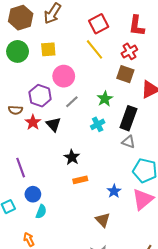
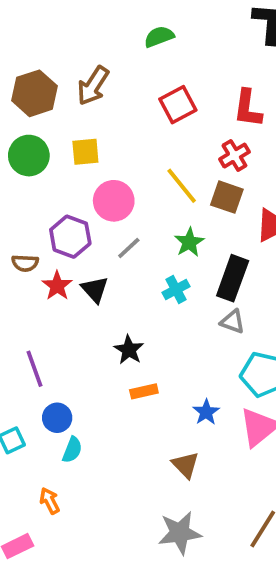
yellow line: (95, 49) -> (182, 186), moved

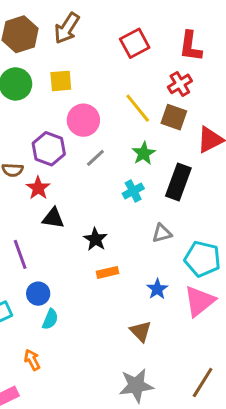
black triangle: (95, 289) -> (53, 218), moved, turned -40
gray triangle: (233, 322) -> (162, 233), moved, turned -35

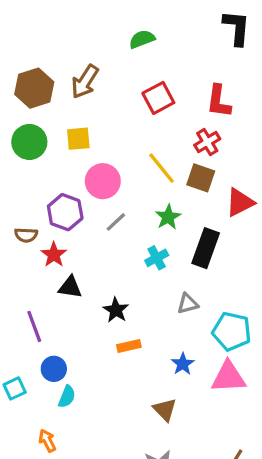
pink triangle: (200, 301) -> (228, 377), turned 36

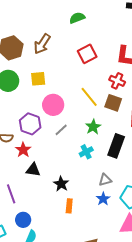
red cross: (207, 142) -> (117, 81), turned -35
orange rectangle: (129, 346) -> (69, 206), turned -72
blue star: (183, 364) -> (103, 199), moved

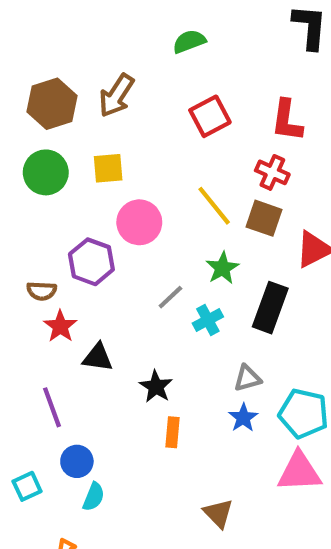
gray line: (61, 130) -> (170, 297), moved
red star: (23, 150) -> (60, 326), moved

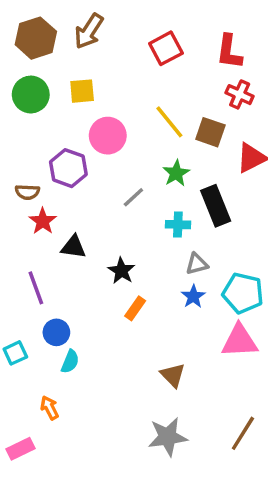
red cross: (272, 172) -> (240, 95), moved
black rectangle: (270, 308) -> (216, 206), turned -42
cyan cross: (208, 320) -> (178, 225), moved, turned 30
orange rectangle: (173, 432) -> (135, 308), turned 30

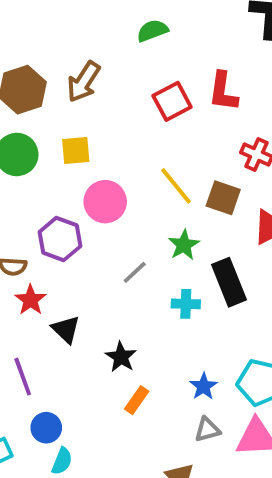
red L-shape: (229, 52) -> (223, 92), moved
black triangle: (74, 247) -> (66, 329), turned 36
gray triangle: (197, 264) -> (207, 430), moved

